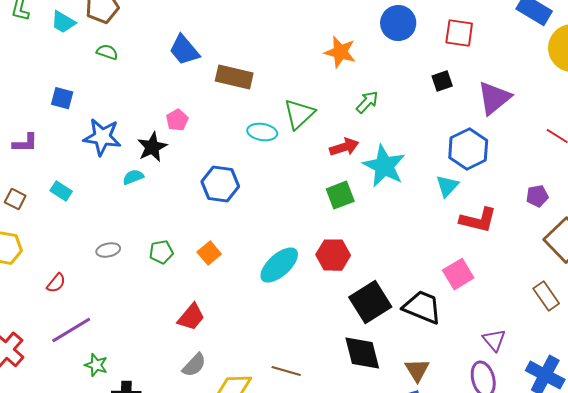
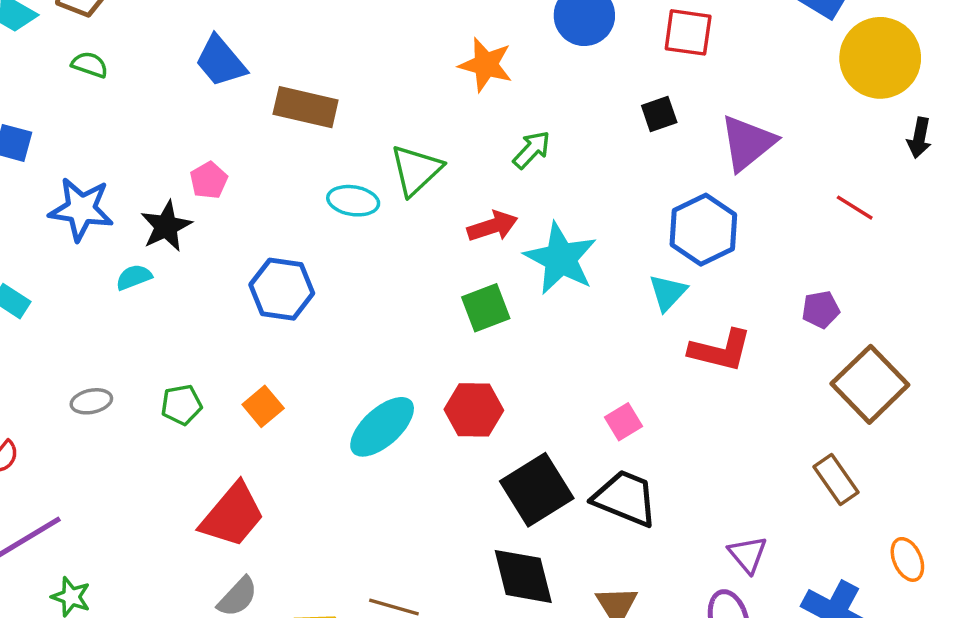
pink square: (458, 274) -> (623, 422), moved, size x0.7
red trapezoid: (191, 317) -> (232, 515), size x1.4

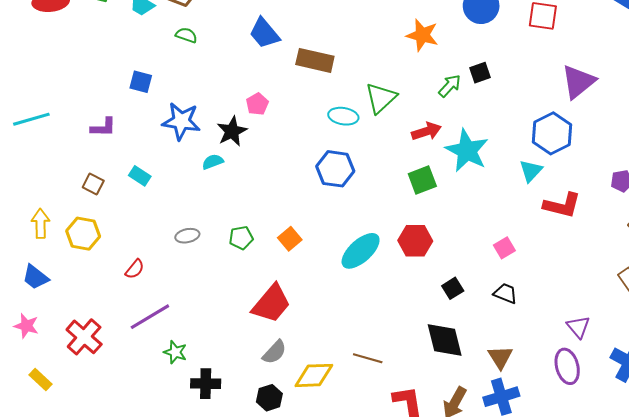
black square: (659, 114) -> (480, 73), moved
blue hexagon: (282, 289) -> (335, 169), moved
black square: (537, 490) -> (453, 288), size x0.5
black trapezoid: (625, 498) -> (505, 293), size x0.6

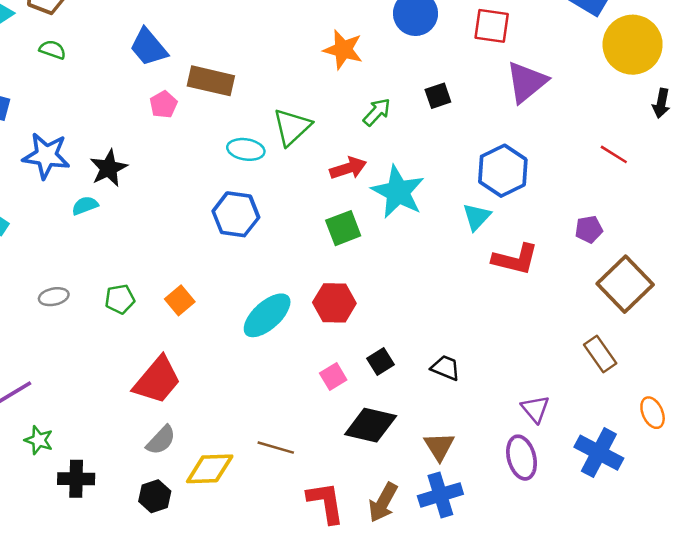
black square: (480, 73) -> (438, 96), moved
purple triangle: (578, 82) -> (527, 82), moved
pink pentagon: (257, 104) -> (163, 105), moved
pink square: (504, 248) -> (333, 376), moved
black diamond: (445, 340) -> (371, 425), turned -63

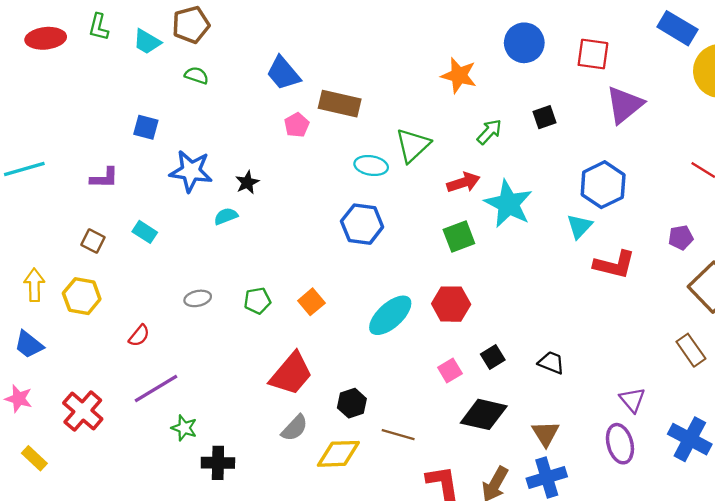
black star: (109, 168) -> (247, 182), size x0.7
black hexagon: (155, 496) -> (352, 403), moved

